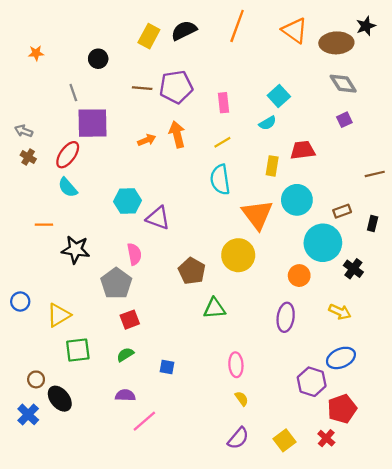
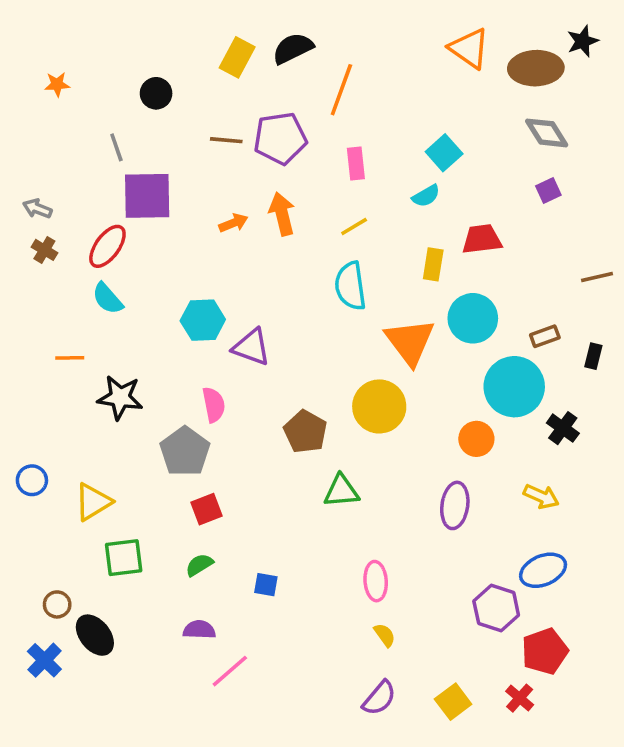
orange line: (237, 26) -> (341, 90), moved

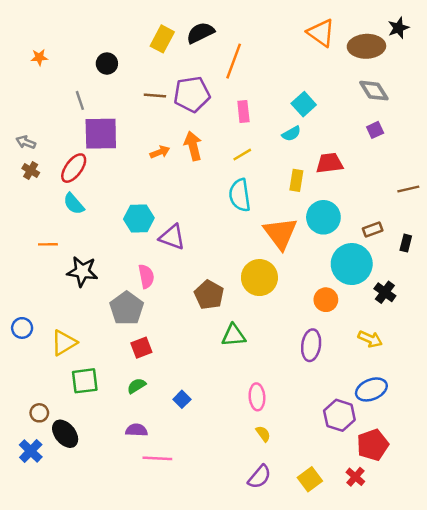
blue square: (266, 585) -> (182, 399), turned 35
pink line: (230, 671) -> (157, 458), turned 44

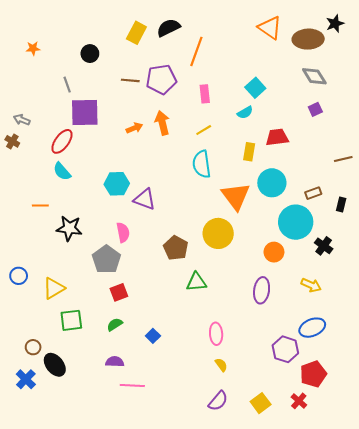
brown cross: (31, 171) -> (12, 141), moved

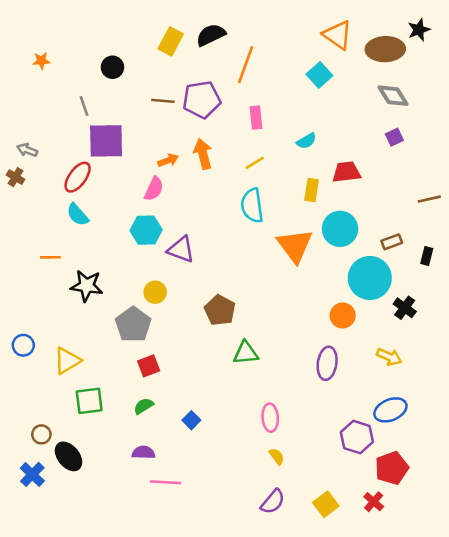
cyan square: (255, 88) -> (319, 75), moved
pink semicircle: (123, 232) -> (154, 189), moved, turned 36
yellow circle: (218, 233) -> (155, 292), moved, size x0.6

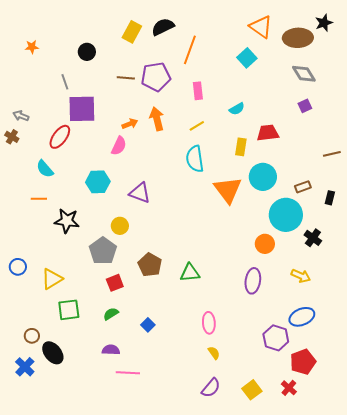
cyan semicircle: (78, 215) -> (45, 169), moved
cyan hexagon: (146, 230) -> (98, 182), moved
brown pentagon: (220, 310) -> (150, 265), moved

